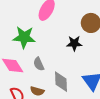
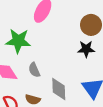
black star: (74, 43) -> (86, 49), moved

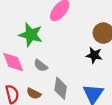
gray semicircle: (34, 70) -> (41, 66), turned -40

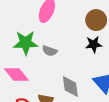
gray semicircle: (41, 66) -> (50, 51), moved

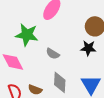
gray semicircle: (50, 51) -> (53, 54), moved

